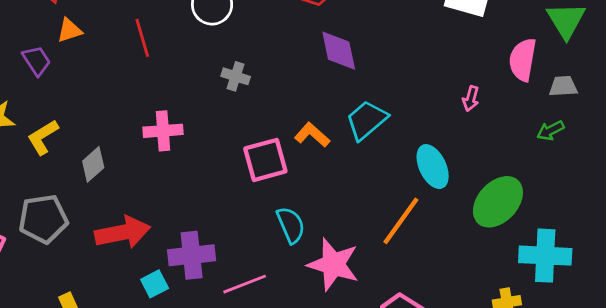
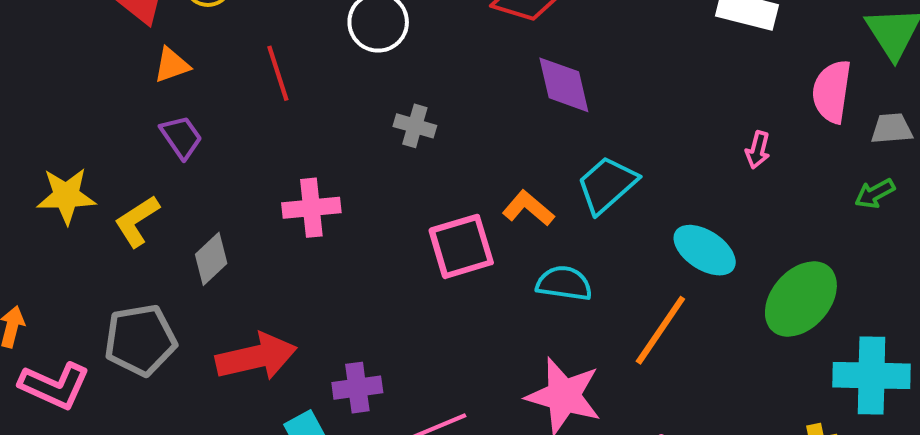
purple trapezoid: (37, 61) -> (181, 137), moved
cyan ellipse: (433, 167) -> (705, 250), turned -30
cyan semicircle: (291, 225) -> (564, 283), moved, turned -57
purple cross: (192, 255) -> (357, 388), size x0.7

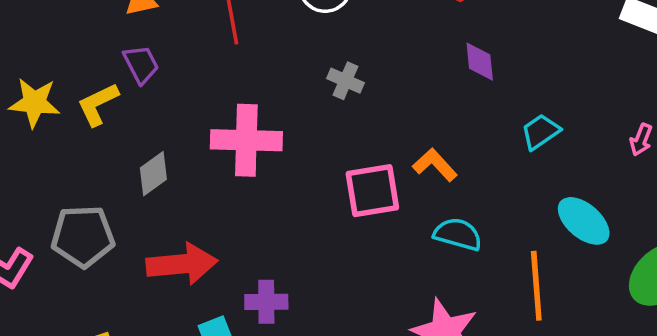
purple diamond: (564, 85) -> (480, 62), size x0.7
cyan trapezoid: (607, 185) -> (541, 132), moved, size x0.7
pink cross: (311, 208) -> (246, 140), size x1.4
yellow L-shape: (137, 221) -> (98, 104), moved
orange line: (660, 330) -> (536, 286), turned -46

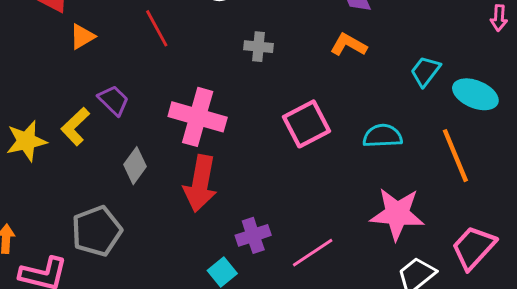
purple trapezoid: (141, 64) -> (114, 100), moved
cyan trapezoid: (541, 132) -> (425, 71), moved
pink cross: (246, 140) -> (198, 117), turned 32
orange L-shape: (435, 165) -> (349, 45), moved
red arrow: (182, 264) -> (200, 184), moved, turned 124

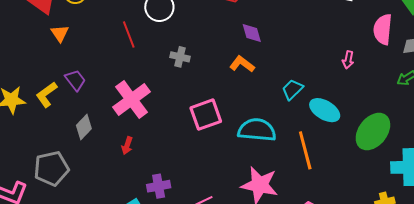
red line: (157, 28) -> (129, 35), moved
orange triangle: (82, 37) -> (60, 33), turned -42
pink cross: (198, 117) -> (132, 99), turned 30
cyan semicircle: (383, 136) -> (257, 130), size x1.4
red arrow: (200, 184) -> (127, 146), size x0.5

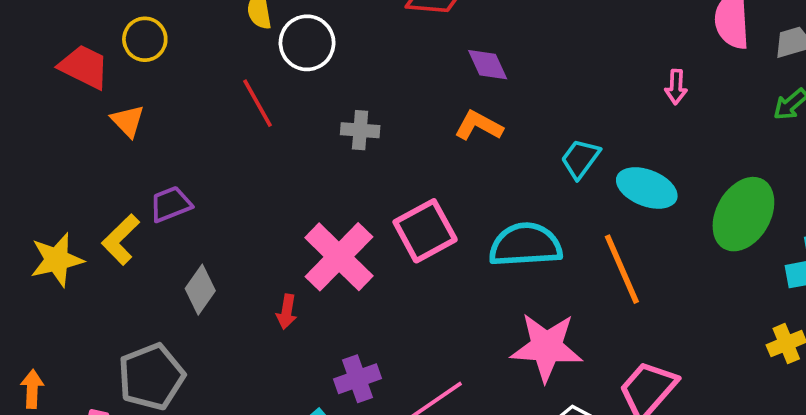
purple trapezoid: (75, 80) -> (171, 204), turned -65
pink cross: (132, 99) -> (339, 257), moved

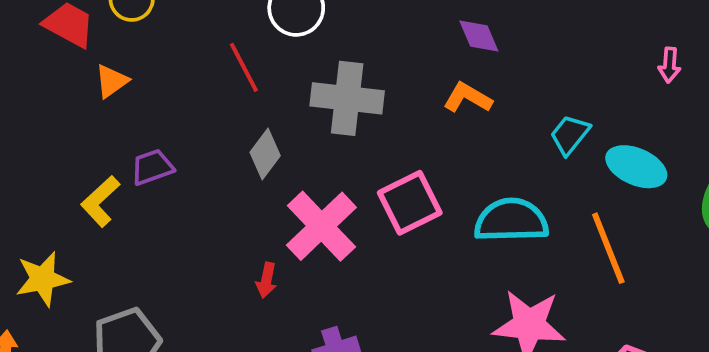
orange triangle: (128, 121) -> (112, 81), turned 36
gray cross: (360, 130) -> (347, 98), size x1.8
yellow star: (57, 260) -> (43, 279), moved
gray diamond: (200, 290) -> (265, 154), moved

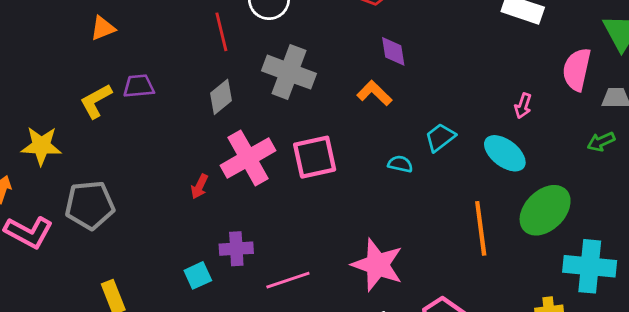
orange triangle: (112, 81) -> (103, 28), moved
cyan ellipse: (636, 167) -> (505, 153), moved
cyan semicircle: (511, 220) -> (400, 164), moved, size x0.5
orange line: (608, 248) -> (481, 228), moved

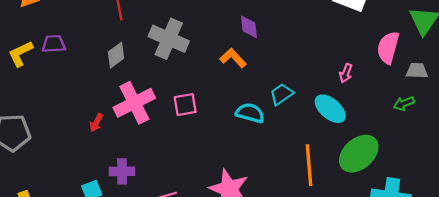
pink square: (315, 157) -> (185, 105), size x0.7
cyan semicircle: (400, 164) -> (250, 113), size x1.5

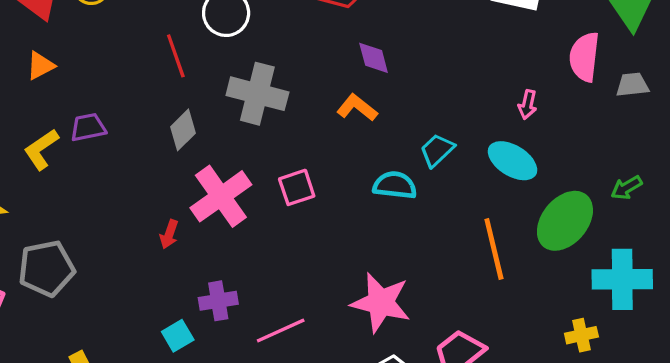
green arrow: (404, 103) -> (626, 188), moved

